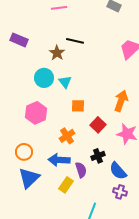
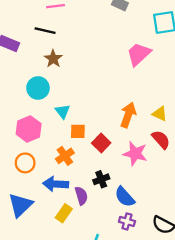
black line: (75, 41) -> (45, 31), moved
cyan triangle: (65, 82) -> (63, 111), moved
orange square: (78, 106) -> (78, 131), moved
orange circle: (24, 152) -> (25, 163), moved

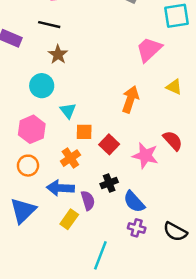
yellow triangle: (160, 114) -> (174, 87), moved
orange arrow: (128, 115) -> (130, 99), moved

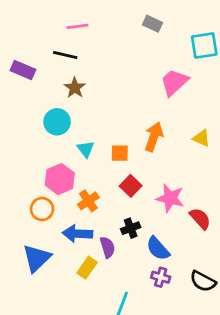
yellow triangle: (174, 87) -> (202, 138), moved
pink hexagon: (32, 129) -> (60, 179), moved
orange square: (84, 132) -> (120, 153), moved
red semicircle: (173, 141) -> (200, 219), moved

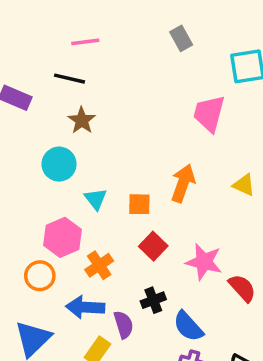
gray rectangle: (152, 24) -> (181, 38), turned 36
pink trapezoid: (174, 82) -> (209, 113), turned -32

